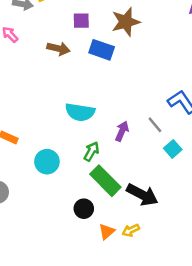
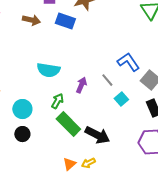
black circle: (84, 209) -> (22, 134), moved

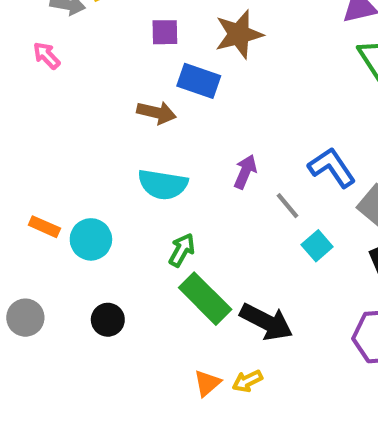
brown arrow: (31, 20) -> (156, 113), moved
purple arrow: (81, 85) -> (245, 172), moved
cyan circle: (22, 109) -> (91, 239), moved

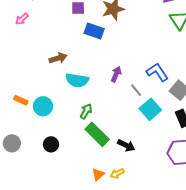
pink arrow: (47, 55) -> (22, 19), turned -88
brown arrow: (156, 113) -> (58, 58), moved, turned -30
cyan square: (317, 246) -> (150, 109), size x1.5
black arrow: (266, 322) -> (126, 145), size x0.7

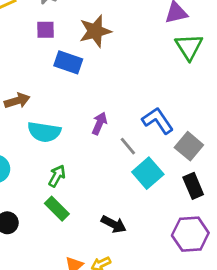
green rectangle: (97, 134) -> (57, 209), moved, size x0.7

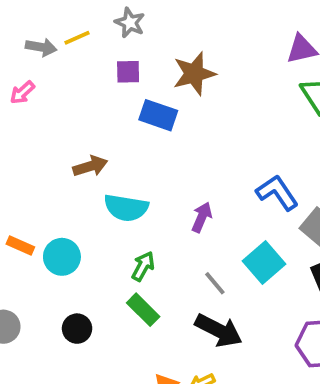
purple arrow: (100, 123) -> (202, 217), moved
gray line: (128, 146) -> (215, 283), moved
black arrow: (114, 224) -> (219, 330), size x1.4

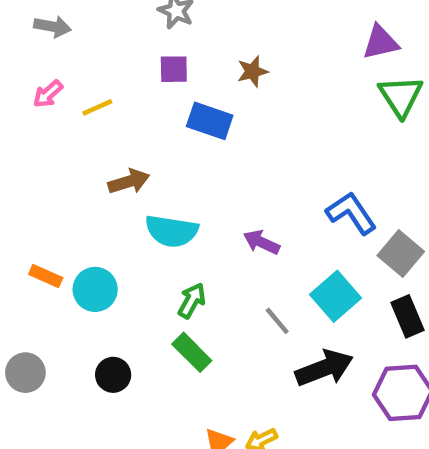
yellow line: (77, 38) -> (97, 107), moved
gray arrow: (41, 47) -> (52, 26), moved
brown star: (194, 74) -> (252, 71), size x0.6
purple arrow: (202, 217) -> (261, 242), turned -88
black arrow: (219, 330) -> (324, 368), moved, turned -48

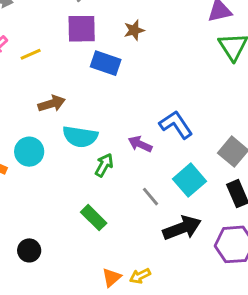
purple square: (174, 69) -> (82, 29), size x1.5
blue L-shape: (351, 213) -> (176, 125), moved
cyan circle: (95, 289) -> (29, 152), moved
green arrow: (192, 301) -> (104, 165), moved
black circle: (113, 375) -> (29, 250), moved

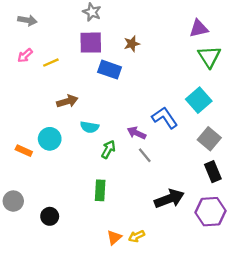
cyan semicircle: (80, 137) -> (90, 127), size x0.7
cyan square: (189, 180) -> (199, 100), moved
gray line: (151, 197) -> (145, 155), moved
green rectangle: (94, 218) -> (100, 190), turned 48

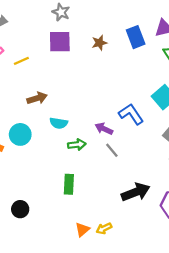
blue rectangle: (110, 70) -> (136, 37), moved, turned 50
green arrow: (108, 149) -> (77, 145), turned 54

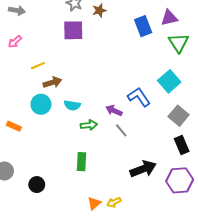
brown star: (99, 43) -> (99, 10), moved
yellow line: (21, 61) -> (38, 66), moved
cyan circle: (20, 134) -> (41, 104), moved

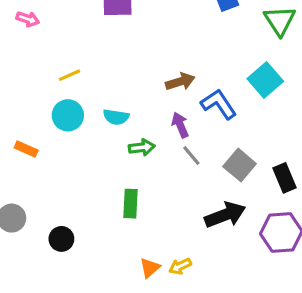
pink arrow: (15, 42) -> (28, 19), turned -120
yellow line: (38, 66) -> (69, 75), moved
brown arrow: (52, 82) -> (180, 82), moved
purple arrow: (114, 111) -> (180, 125), turned 42
gray square: (179, 116) -> (240, 165), moved

